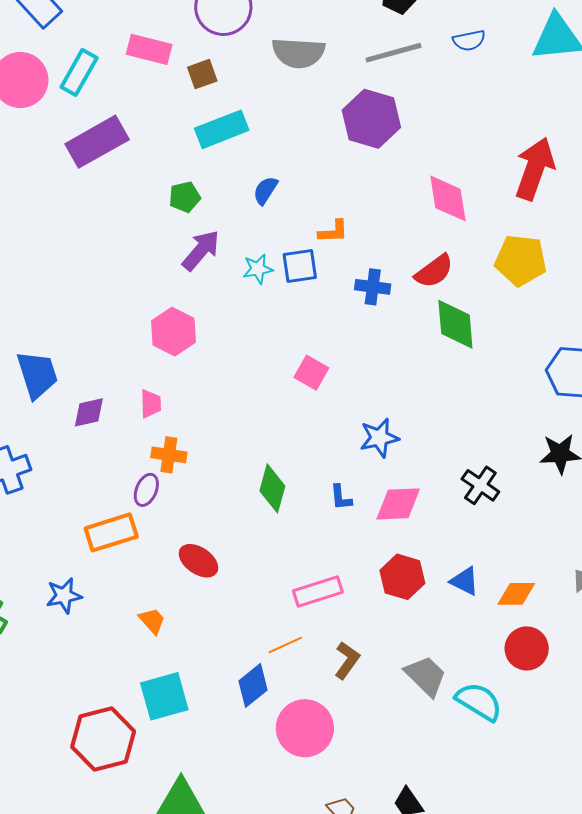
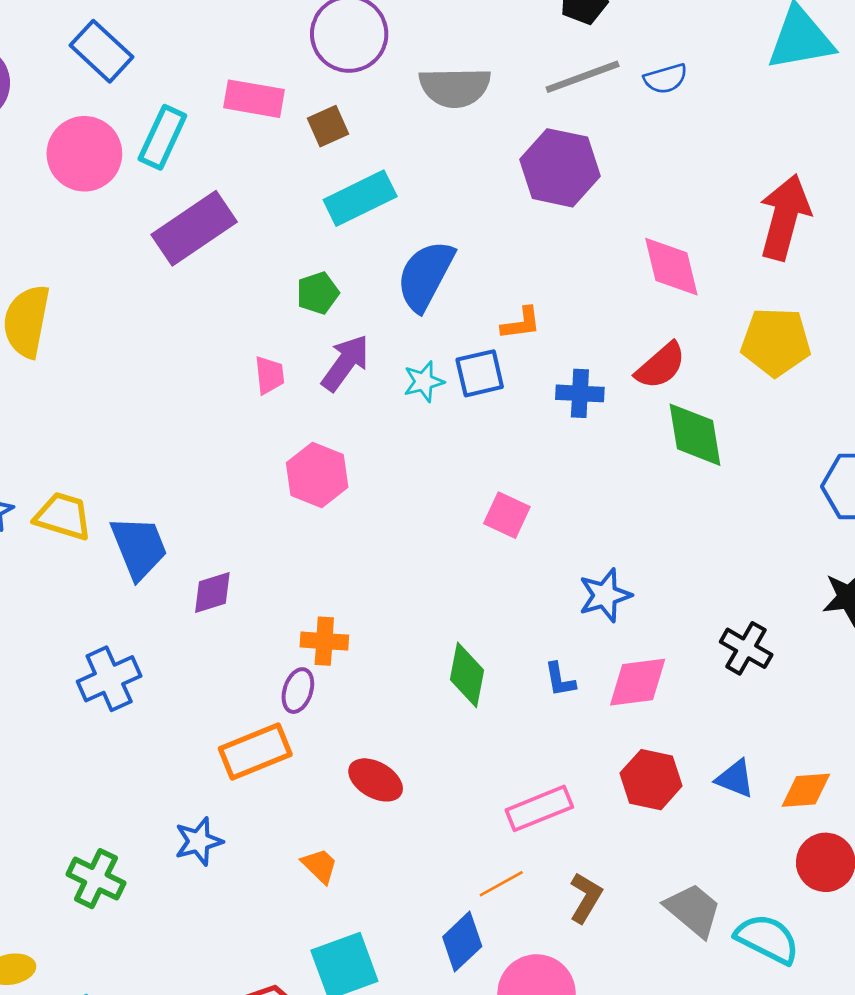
blue semicircle: (469, 40) -> (666, 79), moved
blue semicircle: (265, 190) -> (425, 276), size x1.8
pink trapezoid: (151, 404) -> (269, 375), moved

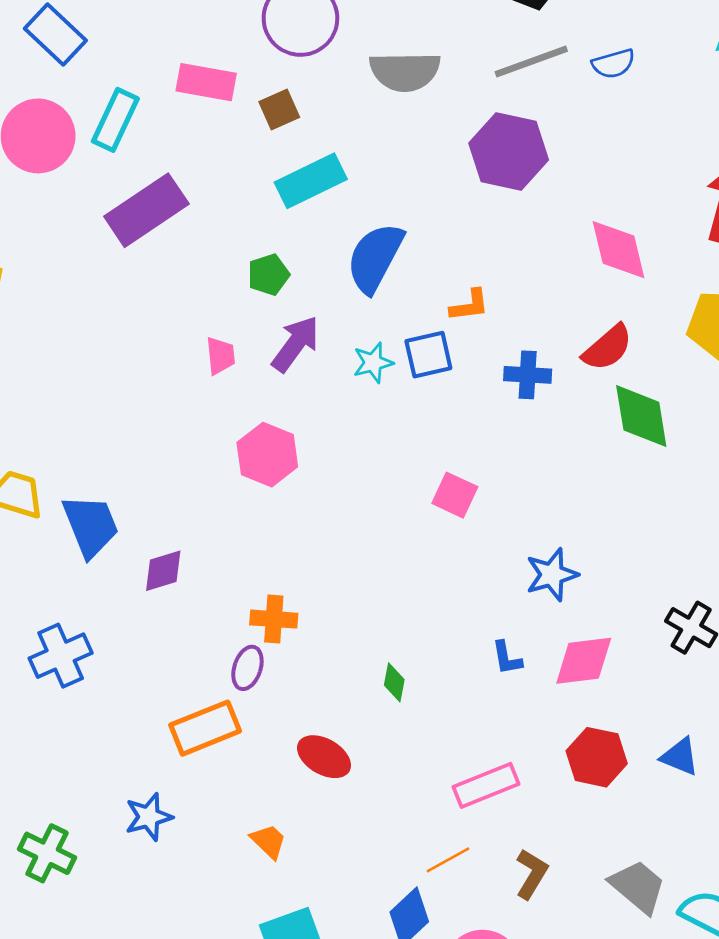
green diamond: (467, 675) -> (394, 682), moved, size x0.6

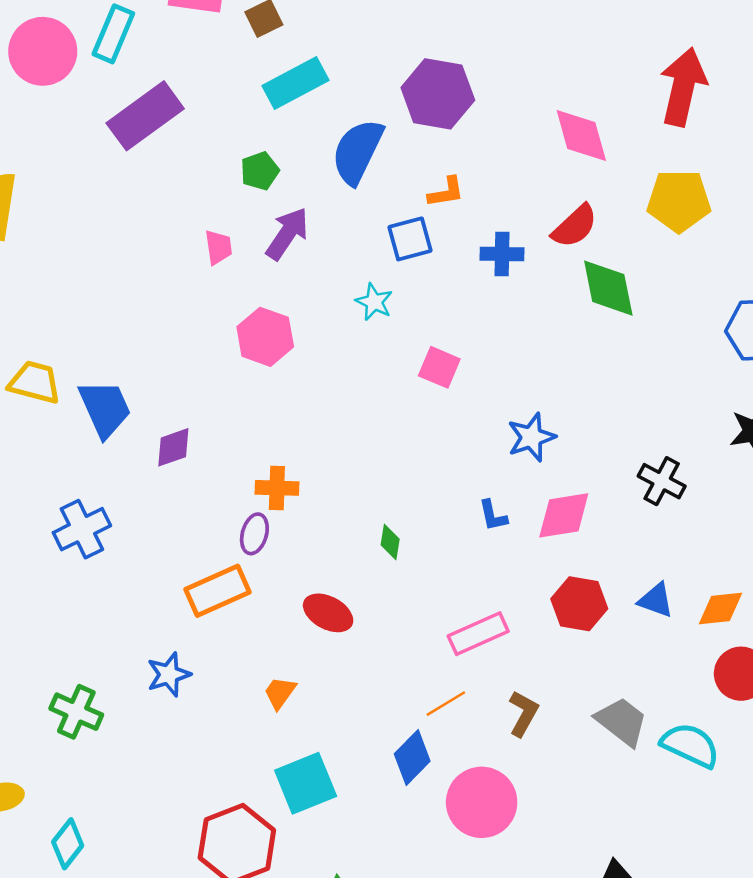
purple hexagon: (509, 152) -> (438, 94), moved
cyan star: (373, 363) -> (374, 302), moved, turned -30
orange trapezoid: (268, 841) -> (280, 693), turned -96

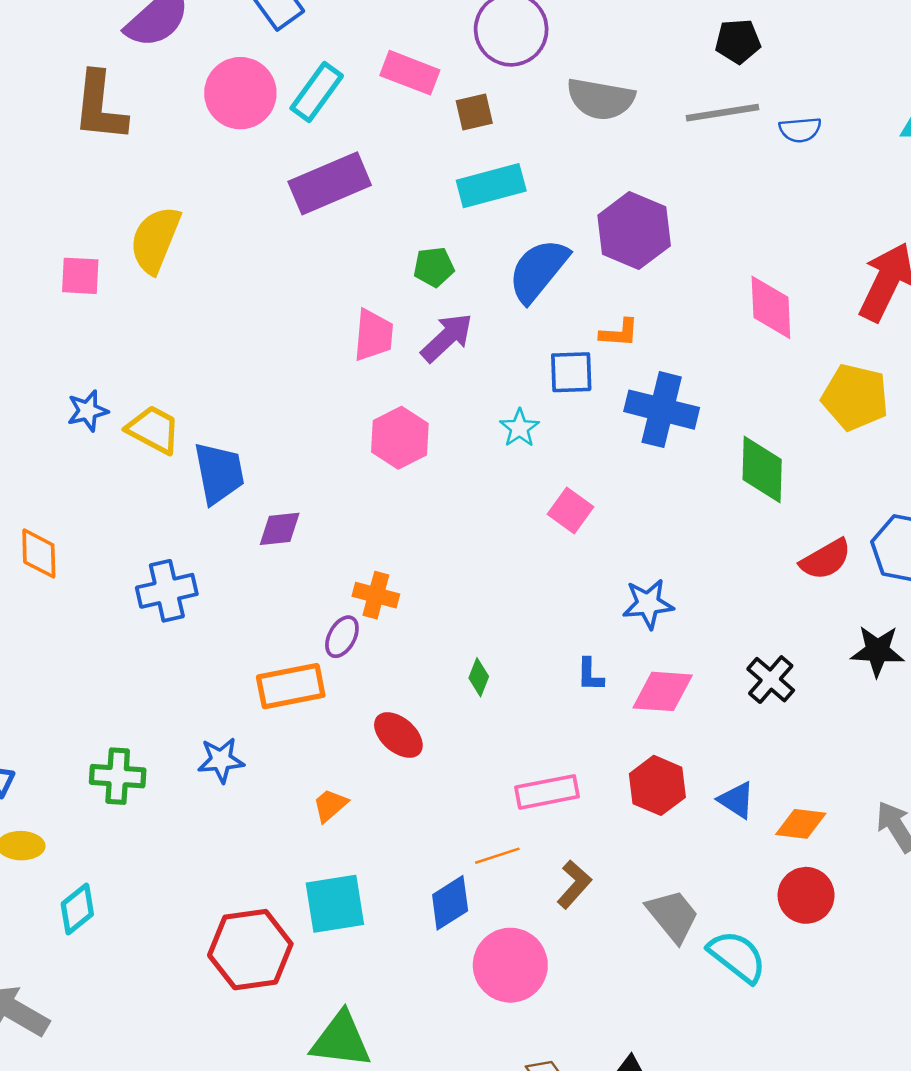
red semicircle: (575, 226) -> (826, 559), moved
pink trapezoid: (218, 247) -> (373, 335), size x1.4
blue cross: (502, 254) -> (662, 410), size x1.6
green cross: (76, 712) -> (118, 776), turned -33

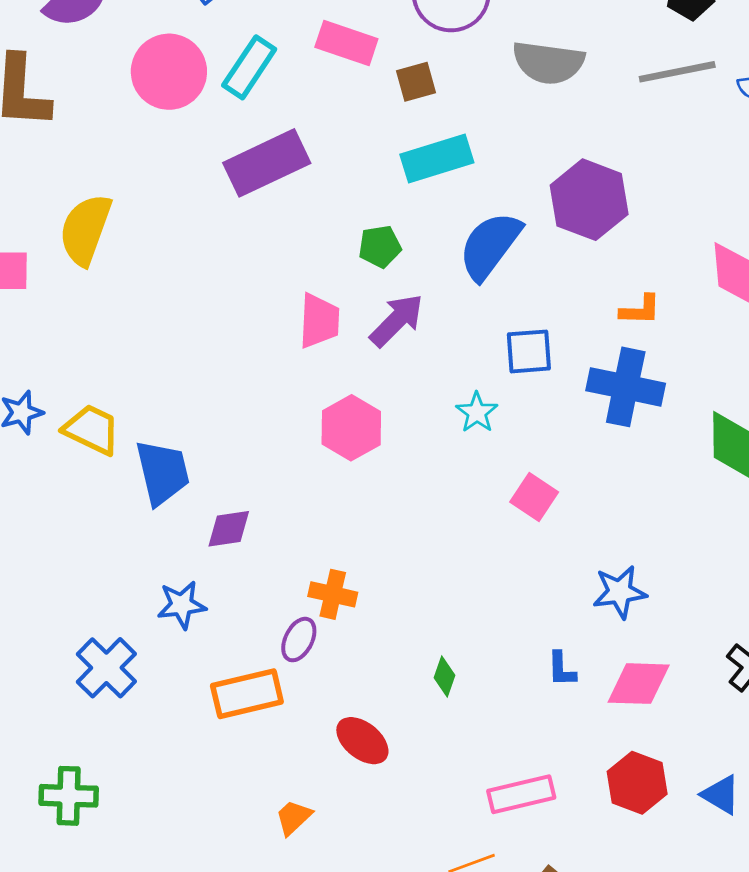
orange L-shape: (619, 333) -> (640, 310), moved
blue cross: (167, 591) -> (106, 668), moved, turned -30
blue star: (221, 760) -> (182, 605), moved

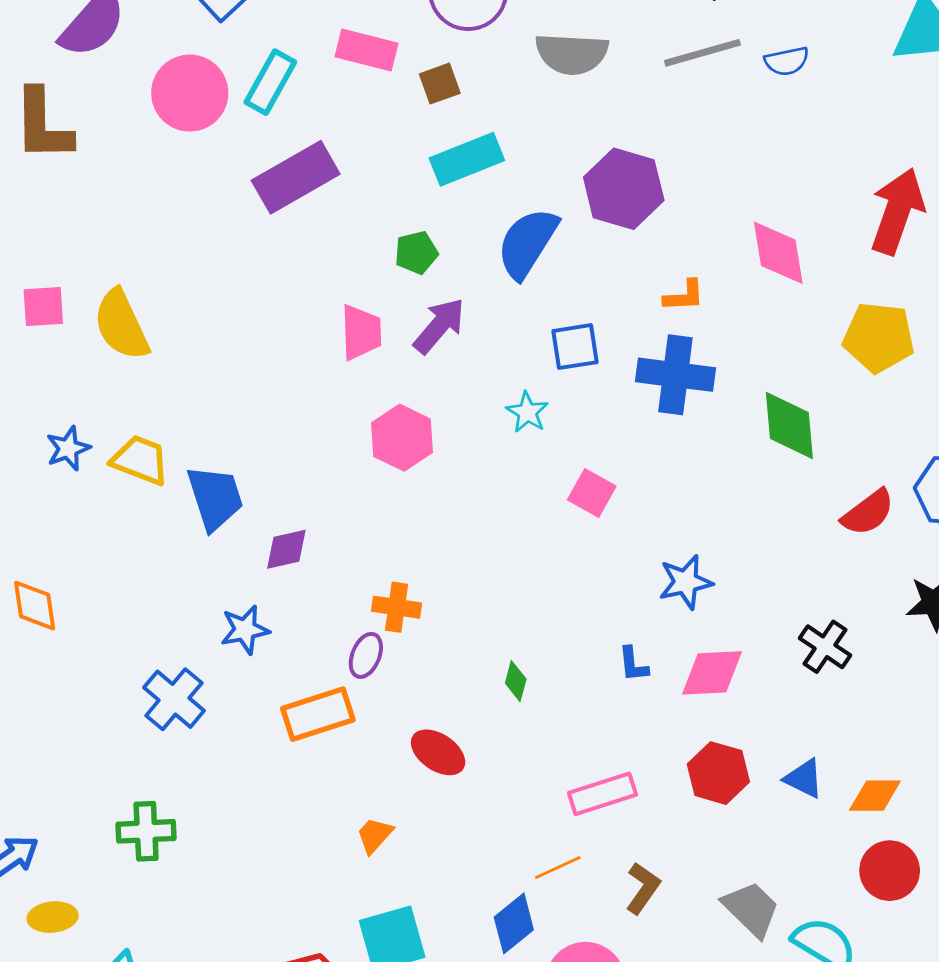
yellow semicircle: (85, 230) -> (121, 325), moved, turned -40

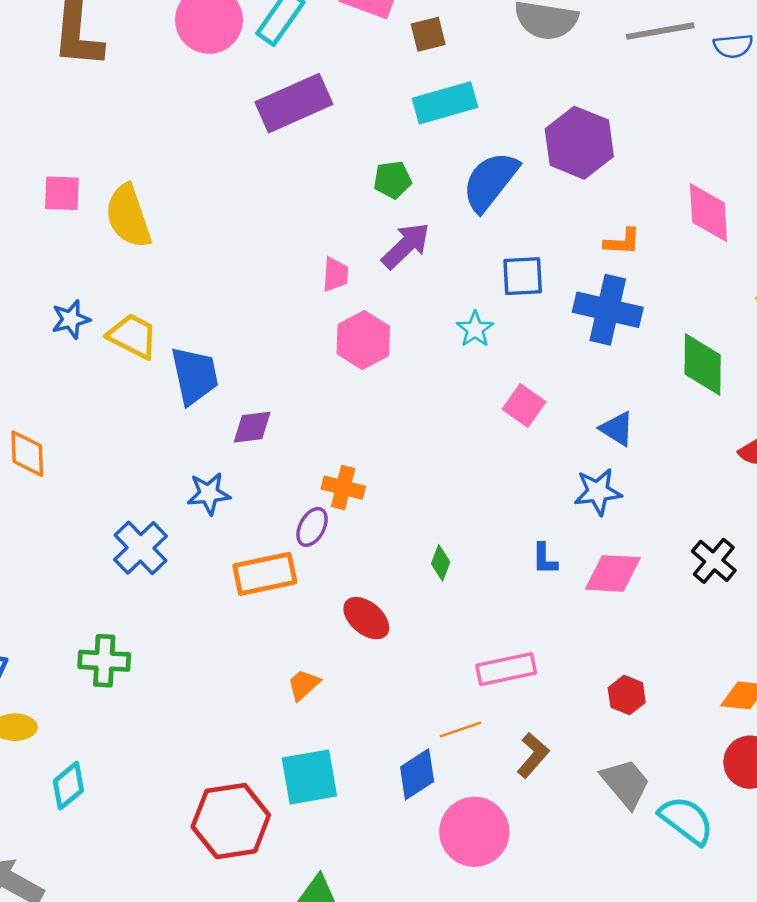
pink trapezoid: (361, 332) -> (335, 275), moved, size x0.7
red hexagon: (718, 773) -> (627, 695), moved, size x0.7
blue triangle: (804, 778) -> (617, 429), moved

